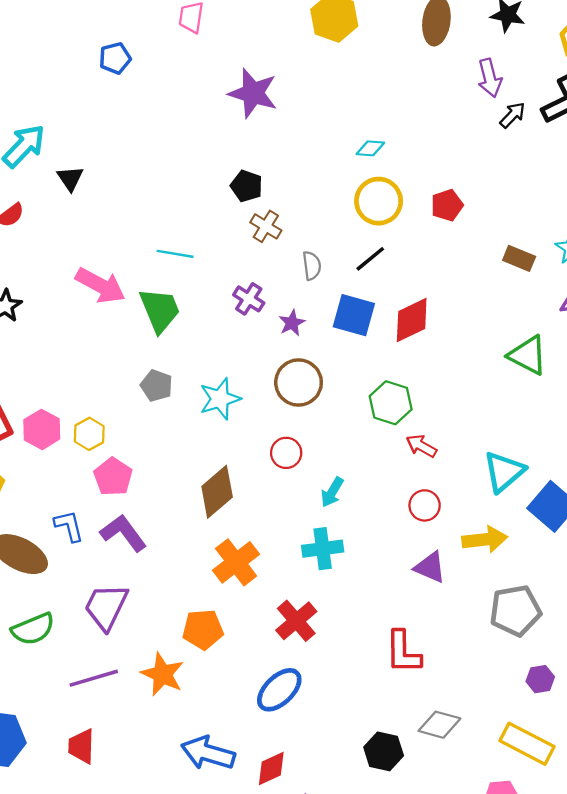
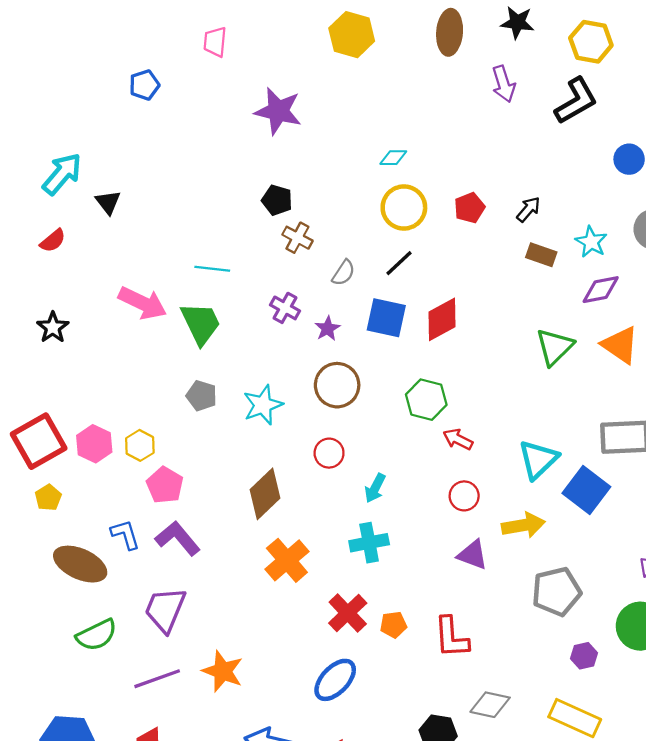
black arrow: (513, 115) -> (528, 209), moved
gray semicircle: (312, 266) -> (344, 273), turned 44
green triangle: (528, 355) -> (555, 347), turned 51
orange pentagon: (203, 629) -> (393, 625), moved, size x0.7

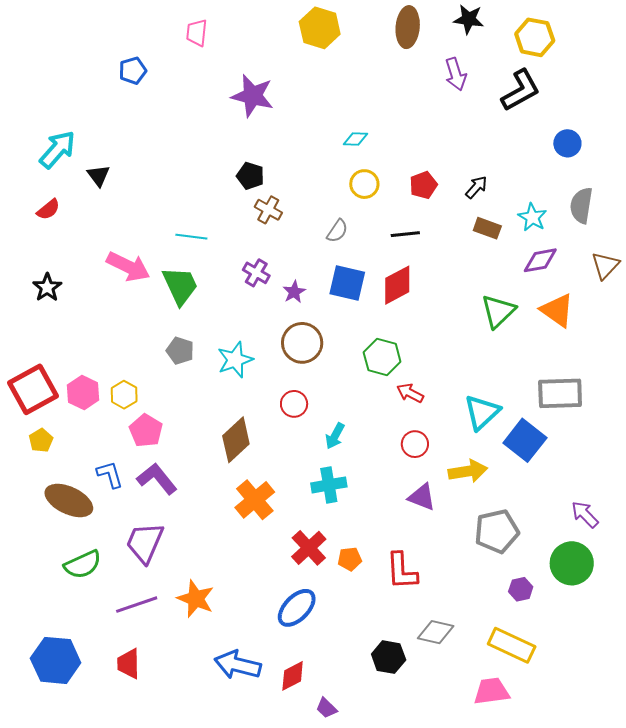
yellow circle: (404, 207) -> (364, 184), size x0.7
black line: (399, 263) -> (405, 234), moved, turned 36
gray semicircle: (344, 273) -> (337, 231), moved

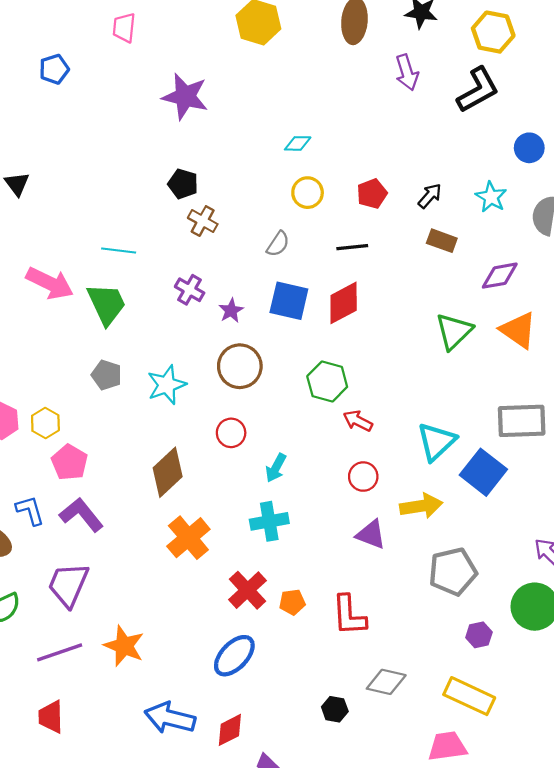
cyan star: (532, 217) -> (491, 197), moved
black hexagon: (389, 657) -> (335, 709), size x0.7

